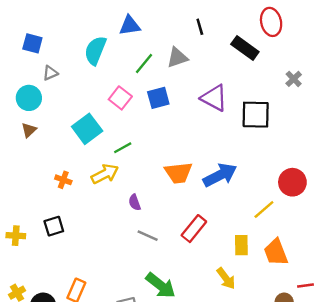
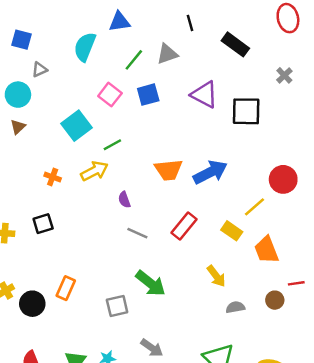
red ellipse: (271, 22) -> (288, 18), moved
yellow rectangle: (241, 245) -> (232, 231), moved, turned -54

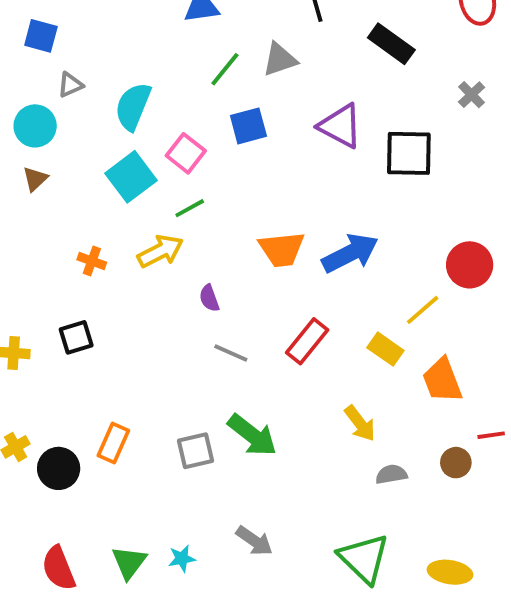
cyan semicircle: (85, 47) -> (133, 106), moved
pink square: (110, 95) -> (186, 153), moved
gray square: (117, 306) -> (196, 451), moved

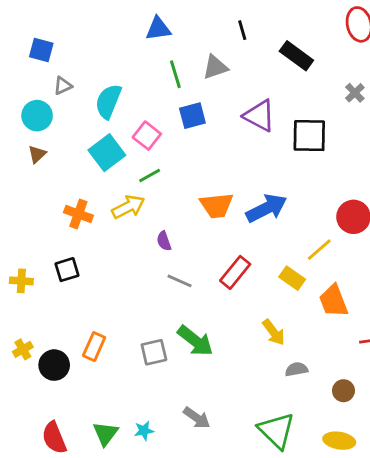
green line: (225, 69) -> (175, 74), turned -56
orange cross: (92, 261) -> (78, 214), size x1.4
brown circle: (456, 463) -> (343, 391), moved

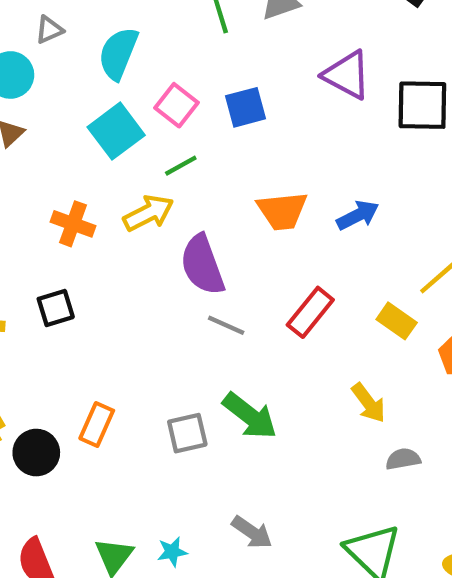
blue square: (192, 116) -> (246, 107), moved
blue arrow: (267, 208) -> (358, 215), size x0.7
purple semicircle: (164, 241) -> (202, 265), size x2.0

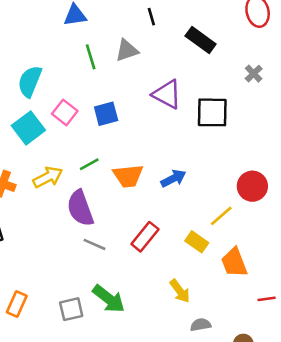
green line: (181, 166) -> (89, 164), moved

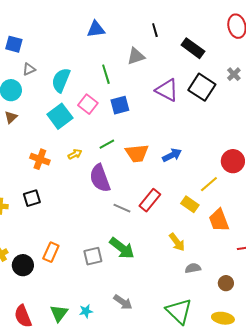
green line: (91, 57) -> (106, 74), moved
black square: (212, 112) -> (202, 87), moved, turned 32
yellow arrow: (48, 177) -> (75, 154), size x0.6
gray line: (94, 244) -> (122, 208), moved

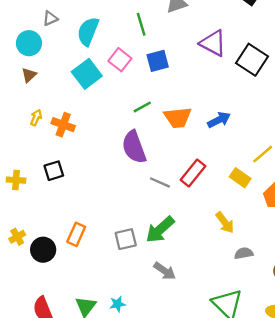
black square: (202, 87) -> (252, 60), moved
yellow arrow: (75, 154) -> (36, 118), moved, turned -40
green arrow: (122, 248) -> (160, 230), turned 100
gray arrow: (123, 302) -> (165, 271), moved

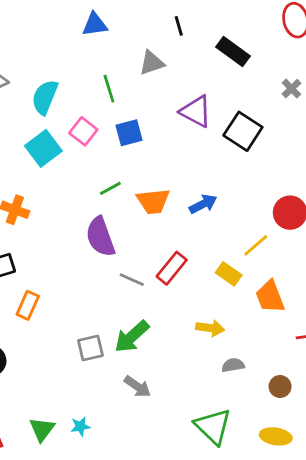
yellow arrow: (225, 223) -> (210, 328), turned -45
orange rectangle: (76, 234) -> (28, 305), moved

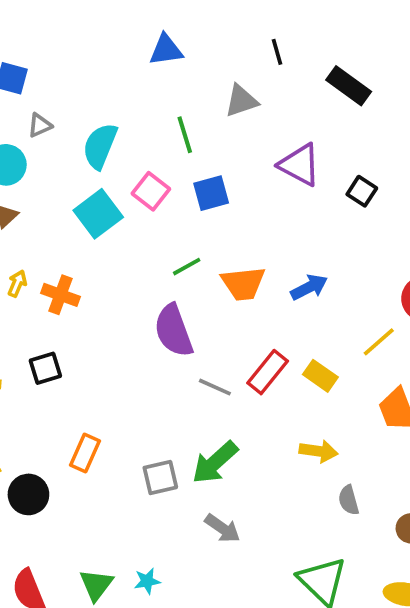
black square: (243, 131) -> (362, 191), size x0.6
yellow rectangle: (229, 274) -> (320, 376), moved
orange rectangle: (28, 305) -> (85, 453), moved
gray semicircle: (233, 365) -> (349, 500), turned -95

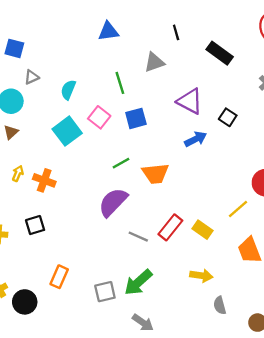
cyan semicircle: (100, 146) -> (68, 90), size x0.7
blue arrow: (309, 287) -> (196, 139), moved
purple semicircle: (173, 331) -> (113, 202), turned 64

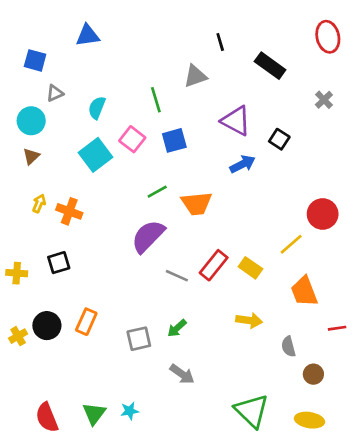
blue triangle: (108, 31) -> (88, 35), moved
green arrow: (138, 282) -> (177, 328), size x0.6
black circle: (25, 302) -> (47, 326), moved
gray semicircle: (220, 305) -> (288, 347), moved

